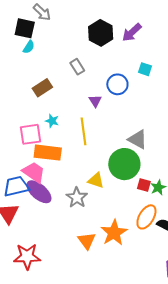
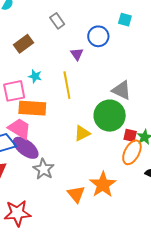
yellow triangle: (96, 180) -> (82, 133), turned -42
gray star: (77, 198) -> (44, 169), moved
orange ellipse: (146, 217) -> (132, 152), moved

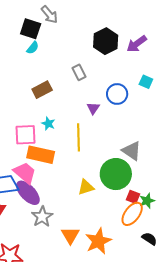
orange triangle: (76, 194) -> (70, 235), moved

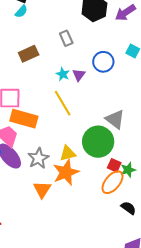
cyan star: (48, 124) -> (63, 74), moved
yellow line: (78, 137) -> (63, 103), turned -32
gray star: (42, 217) -> (38, 158), moved
orange triangle: (70, 235) -> (42, 189), moved
orange star: (98, 241) -> (66, 172), moved

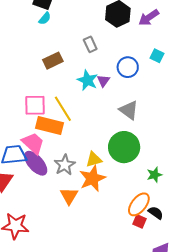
cyan star: (63, 74) -> (87, 80), size x1.5
yellow line: (63, 103) -> (63, 109), moved
gray triangle: (115, 119) -> (129, 110), moved
red square: (114, 165) -> (140, 221), moved
orange ellipse: (112, 182) -> (139, 204), moved

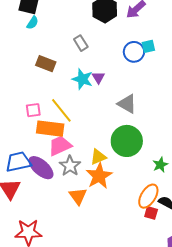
cyan square: (157, 56) -> (148, 46), turned -32
brown rectangle: (53, 61) -> (46, 64), turned 54
blue circle: (128, 67) -> (134, 52), moved
pink square: (35, 105) -> (33, 110), size x0.7
pink trapezoid: (33, 143) -> (60, 146), moved, turned -60

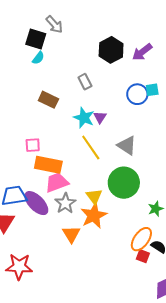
yellow line: (61, 110) -> (91, 148), moved
yellow triangle: (98, 157) -> (94, 196), turned -48

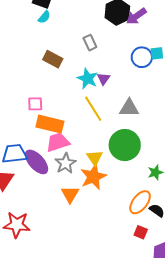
purple arrow: (142, 52) -> (136, 16), moved
gray triangle: (127, 146) -> (129, 108), turned -35
red square: (143, 256) -> (141, 232), moved

